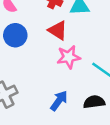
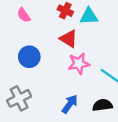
blue circle: (15, 35) -> (29, 57), moved

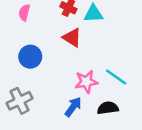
pink semicircle: (24, 15) -> (24, 13), turned 49
pink star: (79, 63) -> (86, 82), moved

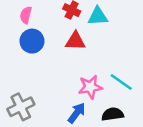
red triangle: (72, 38) -> (75, 41), turned -30
blue circle: (30, 57) -> (32, 41), moved

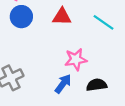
cyan line: (121, 82) -> (104, 22), moved

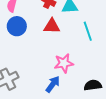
cyan line: (104, 22) -> (88, 31), turned 36
black semicircle: (97, 85) -> (93, 85), moved

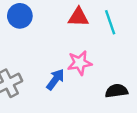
red triangle: (52, 26) -> (78, 17), moved
blue arrow: (53, 84) -> (55, 79), moved

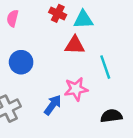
blue circle: (20, 16) -> (21, 62), moved
cyan line: (110, 22) -> (105, 67), moved

